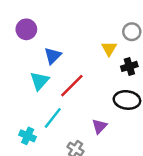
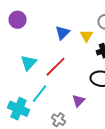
blue triangle: (53, 56) -> (62, 33), moved
cyan cross: (28, 136) -> (18, 109), size x1.5

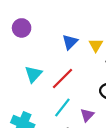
cyan line: (40, 94) -> (62, 108), moved

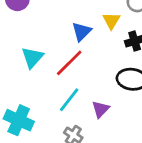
blue triangle: (70, 42) -> (81, 32), moved

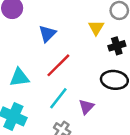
blue triangle: (81, 32) -> (47, 34), moved
cyan triangle: (32, 57) -> (19, 77), moved, turned 40

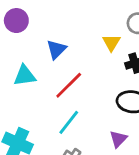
cyan triangle: (19, 77) -> (25, 76), moved
purple triangle: (86, 107) -> (118, 139), moved

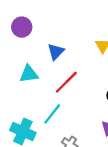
cyan line: (69, 122) -> (52, 114), moved

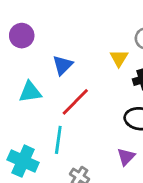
cyan line: (52, 114) -> (58, 140), turned -30

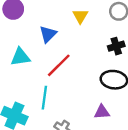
yellow triangle: (119, 58) -> (80, 16), moved
purple triangle: (126, 157) -> (102, 112), turned 42

